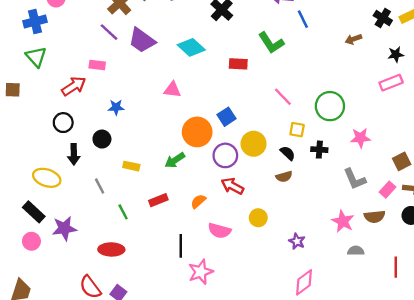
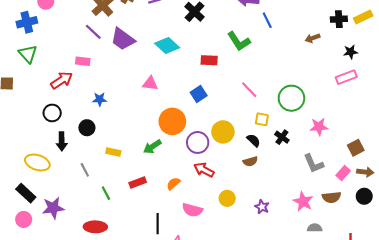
black cross: (383, 18) -> (339, 19), turned -35
blue square: (227, 117) -> (199, 94), moved
black cross: (319, 150) -> (282, 137), turned 32
purple star: (297, 241) -> (262, 207), moved

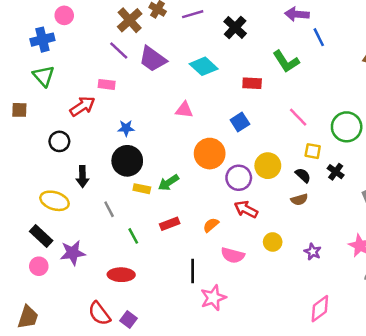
black circle: (52, 113) -> (59, 141), moved
black circle: (87, 128) -> (127, 161), moved, size x1.6
green arrow: (152, 147) -> (168, 183), moved

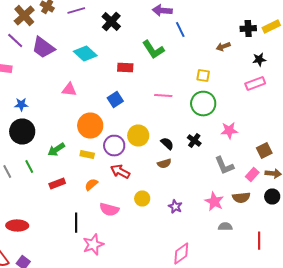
pink line: (298, 117) -> (163, 96), turned -42
yellow square: (313, 151) -> (203, 76), moved
yellow rectangle: (142, 189) -> (87, 154), moved
green line: (133, 236) -> (29, 166), moved

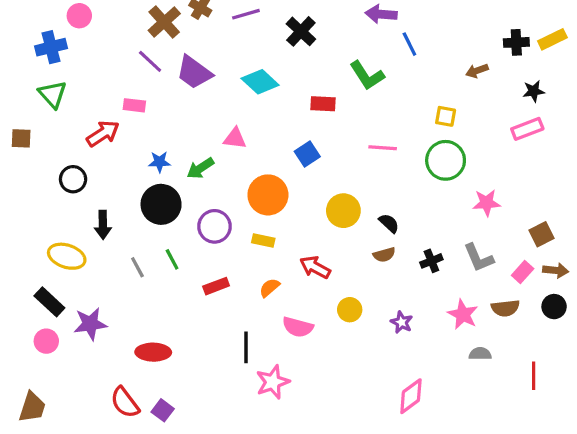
black cross: (194, 140) -> (431, 261), moved, turned 32
purple circle: (114, 146) -> (214, 226), moved
green arrow: (56, 150) -> (200, 168), moved

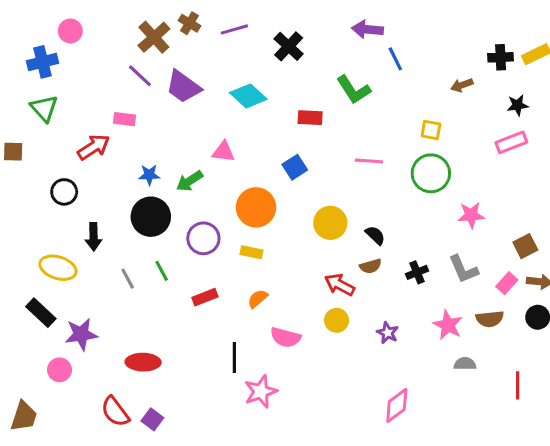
red arrow: (315, 267) -> (340, 285), moved
pink circle: (46, 341) -> (59, 370), moved

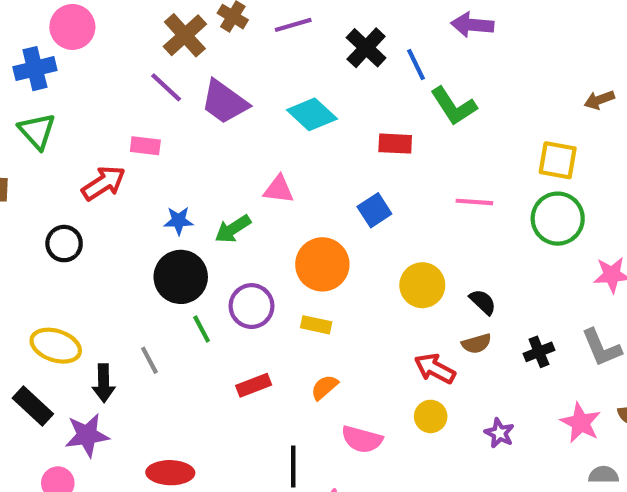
pink circle: (70, 31) -> (72, 27), size x1.4
blue line: (395, 59) -> (416, 64), moved
yellow square: (431, 130) -> (558, 160), size x1.4
black arrow: (94, 237) -> (104, 383), moved
green line: (162, 271) -> (202, 329), moved

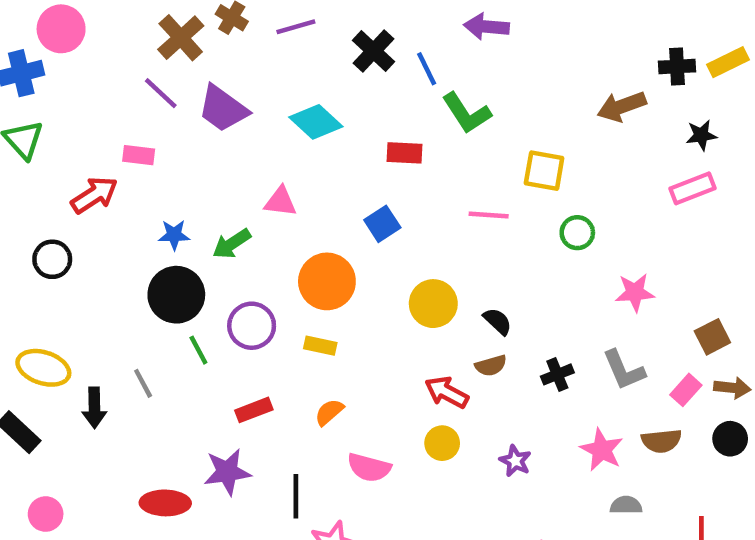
brown arrow: (599, 100) -> (622, 106), size x1.5
yellow square: (558, 160) -> (544, 171), moved
green circle: (558, 219) -> (577, 233), size x0.6
purple star: (87, 435) -> (227, 472), moved

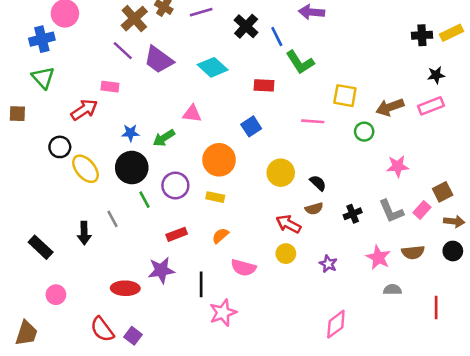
brown arrow: (622, 106) -> (390, 107), moved
yellow ellipse: (43, 368) -> (85, 169), moved, turned 32
pink rectangle: (686, 390) -> (422, 210), moved

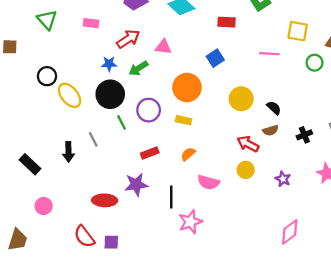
green triangle: (43, 78) -> (47, 20), moved
red arrow: (84, 110) -> (128, 39), moved
purple square: (133, 336) -> (111, 242), turned -35

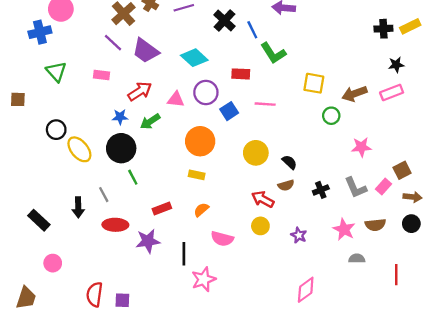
pink line: (269, 54) -> (265, 104), moved
purple circle: (149, 110) -> (206, 92), moved
red ellipse: (105, 200) -> (115, 225), moved
red semicircle: (84, 236) -> (94, 294), turned 45

